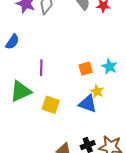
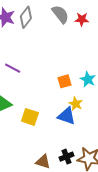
purple line: (41, 68) -> (13, 68), moved, turned -63

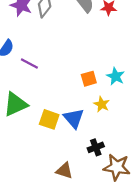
blue triangle: (67, 116) -> (74, 118), moved, turned 30
black cross: (67, 157) -> (96, 147), moved

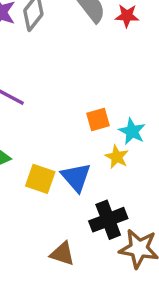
cyan star: (116, 76) -> (132, 131), moved
black cross: (96, 147) -> (108, 220), size x1.5

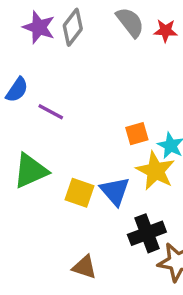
yellow star: (117, 157) -> (155, 171), size x1.6
brown triangle: (62, 254) -> (85, 267), moved

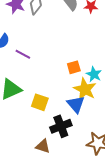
blue triangle: (115, 191) -> (76, 104), moved
black cross: (147, 233) -> (61, 126), moved

